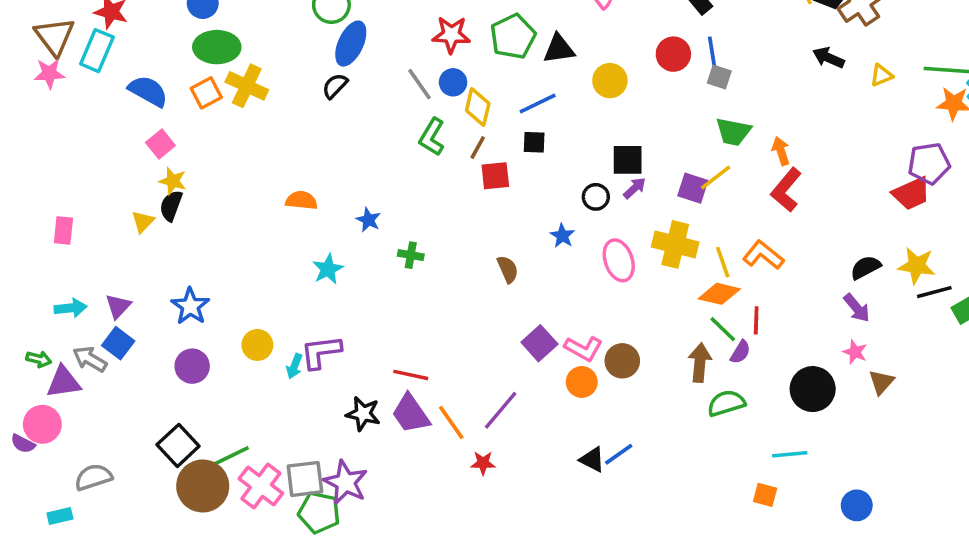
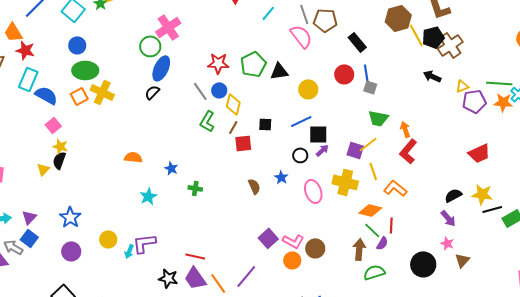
cyan rectangle: (97, 51) -> (28, 79), moved
blue line: (538, 103) -> (301, 121), moved
purple pentagon: (929, 163) -> (474, 101), moved
yellow line: (723, 262) -> (373, 171), moved
brown semicircle: (508, 269) -> (254, 186), moved

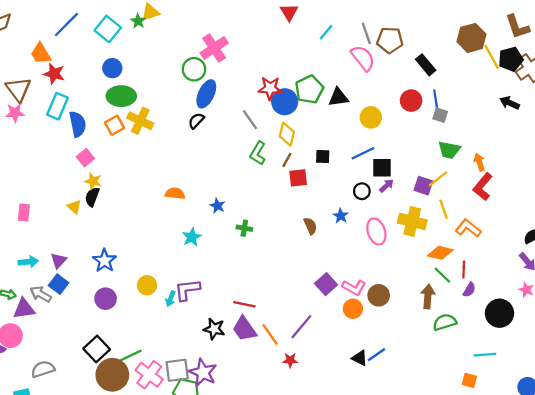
blue circle: (219, 90) -> (285, 102), moved, size x1.5
blue semicircle: (46, 95) -> (78, 124), turned 50
yellow triangle: (43, 169) -> (74, 207), turned -32
purple semicircle: (382, 243) -> (469, 290), moved

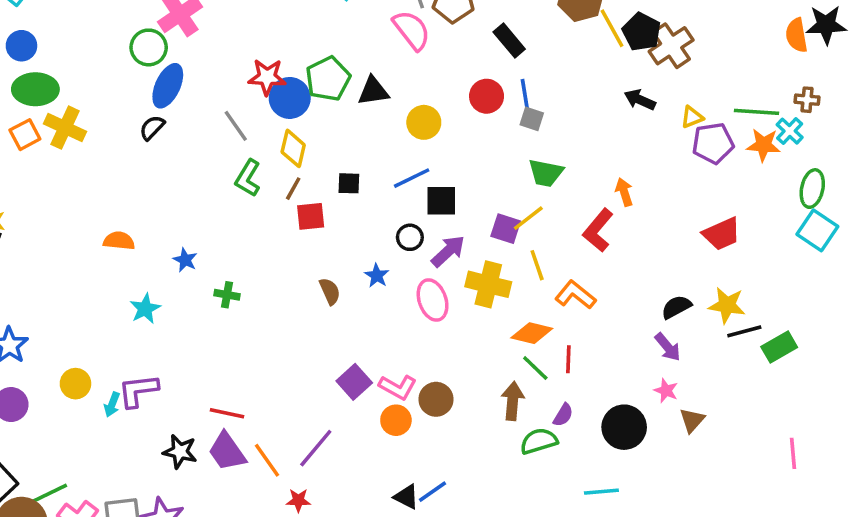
black pentagon: (511, 59) -> (642, 32), turned -30
orange arrow: (479, 162) -> (624, 192), moved
purple arrow: (386, 186) -> (448, 251), moved, size x1.5
purple semicircle: (469, 290) -> (563, 415), moved

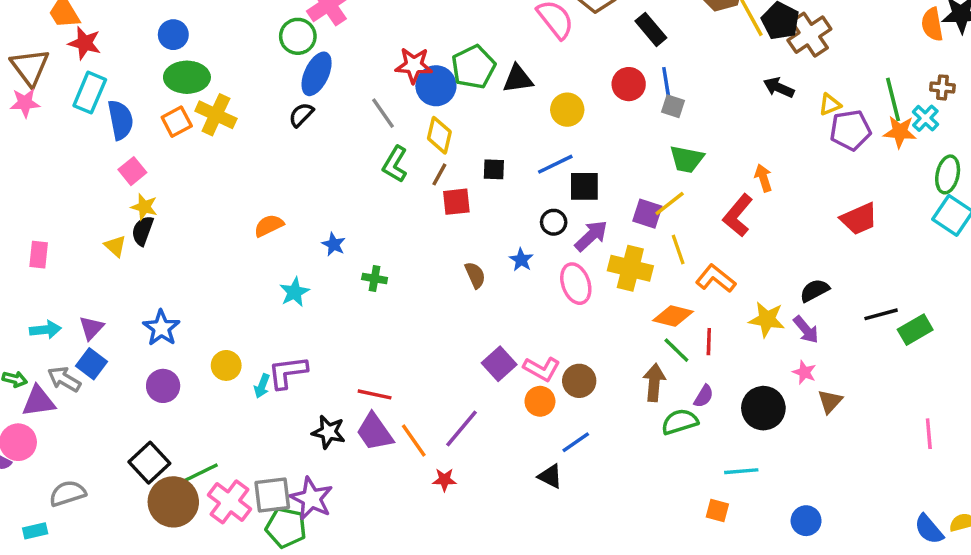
green line: (756, 112) -> (893, 99), turned 72
orange semicircle: (119, 241) -> (269, 226), turned -32
yellow star: (727, 305) -> (767, 319), moved
blue line: (433, 492) -> (576, 442), moved

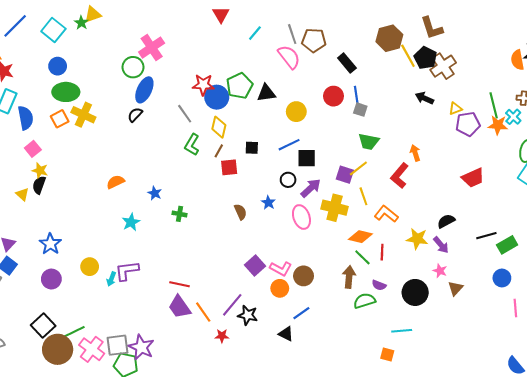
purple semicircle: (704, 396) -> (379, 285), turned 80
black star: (328, 432) -> (248, 315), moved
blue circle: (806, 521) -> (502, 278), moved

